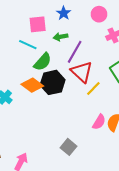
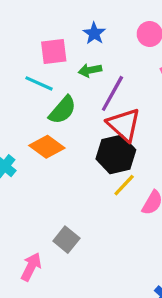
black hexagon: (53, 82) -> (116, 154), moved
yellow line: (93, 89) -> (124, 185), moved
gray square: (69, 147) -> (66, 240), moved

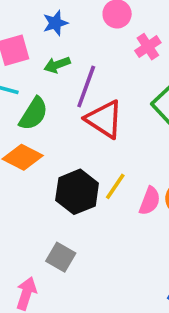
blue star: (94, 33) -> (55, 23), turned 30
black hexagon: (116, 154) -> (77, 192), moved

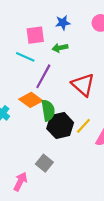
purple line: (86, 87) -> (43, 76), moved
green semicircle: (34, 114) -> (48, 110), moved, turned -50

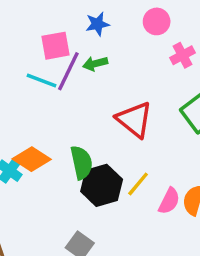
purple line: (43, 76) -> (68, 71), moved
orange diamond: (31, 100) -> (32, 159), moved

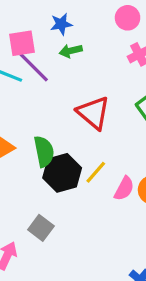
pink circle: (157, 21) -> (128, 18), moved
green arrow: (95, 64) -> (71, 51), moved
purple line: (68, 71) -> (34, 67), turned -72

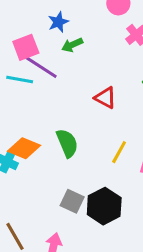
red triangle: (93, 113) -> (105, 98), size x0.7
black hexagon: (62, 173) -> (104, 206), moved
gray square: (41, 228) -> (72, 201), moved

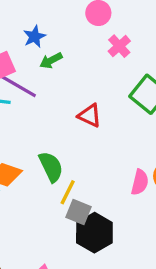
yellow line: (119, 152) -> (68, 192), moved
gray square: (72, 201) -> (79, 212), moved

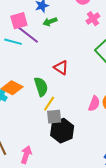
red triangle: (90, 116) -> (61, 68), moved
gray square: (79, 212) -> (54, 117), turned -35

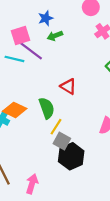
gray square: (54, 117) -> (62, 141), turned 35

